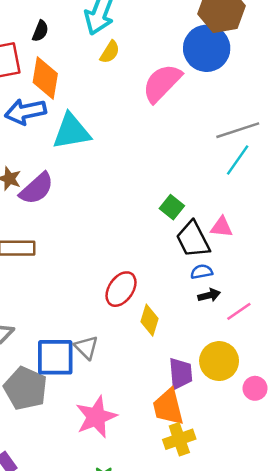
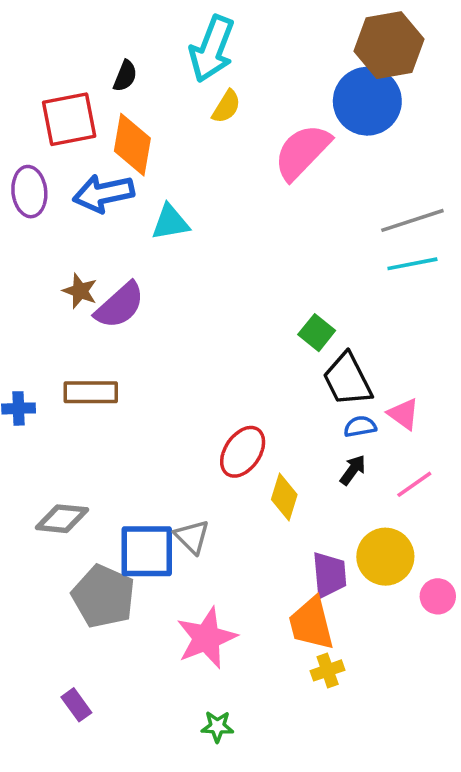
cyan triangle: (71, 131) -> (170, 222), size x0.7
cyan line: (238, 160) -> (412, 264), turned 44
pink triangle: (222, 227) -> (403, 414), moved, turned 30
black arrow: (209, 295) -> (353, 470), moved, turned -40
yellow cross: (179, 439) -> (328, 670), size x0.7

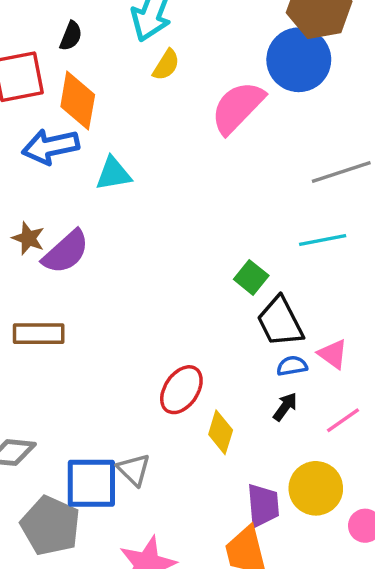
cyan line: (412, 264) -> (323, 240), moved

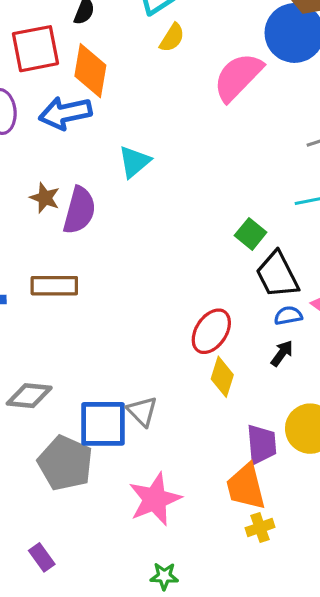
cyan triangle: (113, 174) -> (134, 162), moved, turned -30
purple semicircle: (66, 252) -> (79, 210), turned -33
red ellipse: (181, 390) -> (211, 331), moved

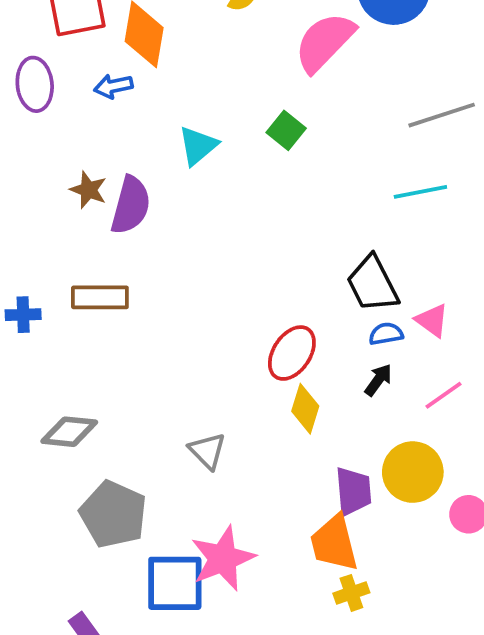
blue arrow: (65, 113) -> (113, 86), size x0.6
green square: (251, 234) -> (286, 130), moved
blue square: (103, 424) -> (175, 583), moved

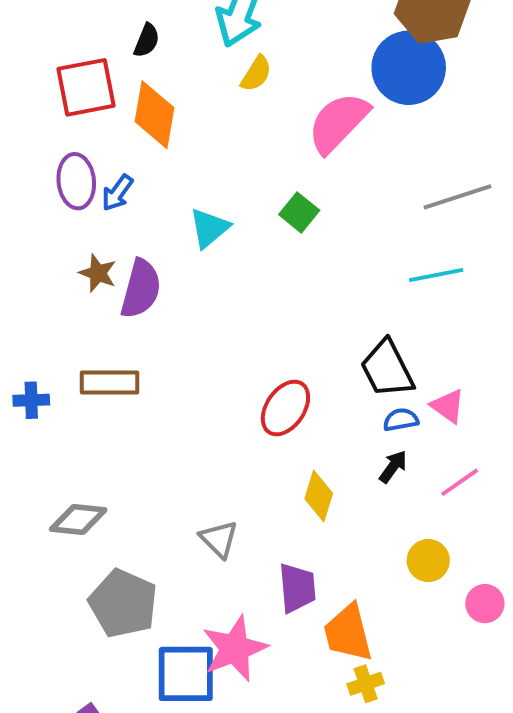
purple ellipse: (35, 84) -> (76, 181), moved
blue arrow: (113, 86) -> (117, 193), moved, turned -42
red ellipse: (292, 353) -> (285, 408), moved
yellow circle: (413, 472) -> (428, 561), size x0.7
purple trapezoid: (353, 491) -> (297, 588), moved

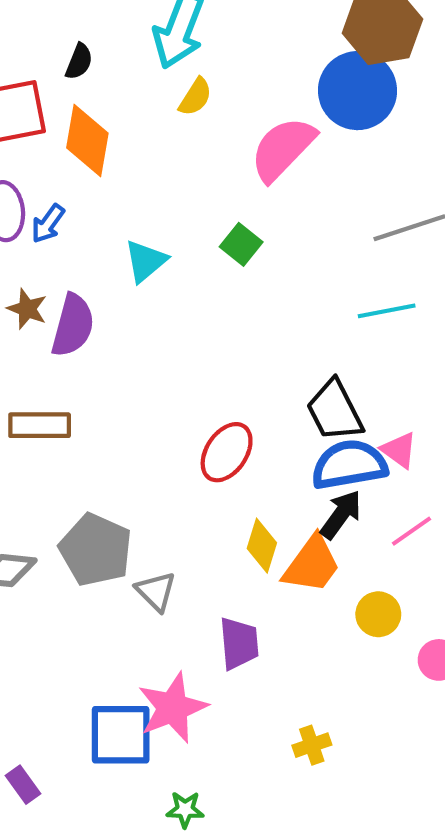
blue semicircle: (401, 420) -> (349, 465), size x2.0
black arrow: (393, 467) -> (341, 514), size x1.4
gray pentagon: (123, 604) -> (96, 550), moved
orange trapezoid: (348, 633) -> (312, 564), moved, turned -130

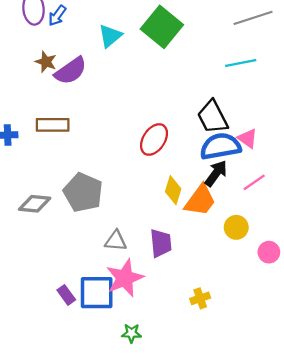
green square: (241, 244) -> (162, 27), size x1.8
purple semicircle: (73, 325) -> (71, 71), turned 40
gray triangle: (156, 591) -> (116, 241), moved, turned -40
purple rectangle: (23, 785) -> (66, 295), moved

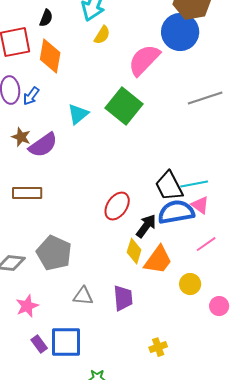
cyan line: (241, 63) -> (194, 184), moved
black arrow: (216, 173) -> (146, 226), moved
pink star: (125, 278) -> (27, 306), moved, size x0.7

